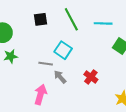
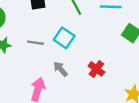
gray line: (46, 64) -> (35, 43), moved

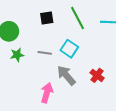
gray arrow: (61, 69) -> (66, 75), size x1.5

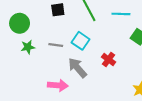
red cross: (97, 75) -> (109, 59), moved
pink arrow: (47, 93) -> (58, 85), turned 78

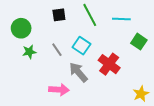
gray line: (56, 45) -> (57, 50), turned 48
red cross: (109, 59) -> (109, 64), size x1.5

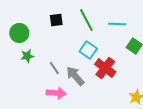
cyan square: (81, 46) -> (88, 50), moved
gray line: (57, 50) -> (54, 68), moved

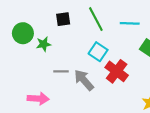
green star: (27, 56) -> (44, 44), moved
gray line: (54, 68) -> (61, 71), turned -56
pink arrow: (56, 93) -> (38, 99), moved

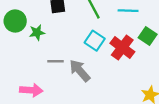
red cross: (117, 71) -> (122, 48), moved

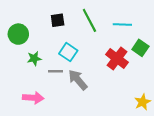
green star: (37, 33) -> (34, 58), moved
cyan square: (95, 41) -> (68, 52), moved

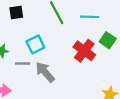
black square: (58, 20) -> (16, 13), moved
cyan square: (68, 52) -> (35, 44), turned 30

